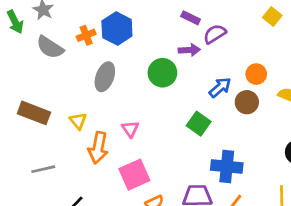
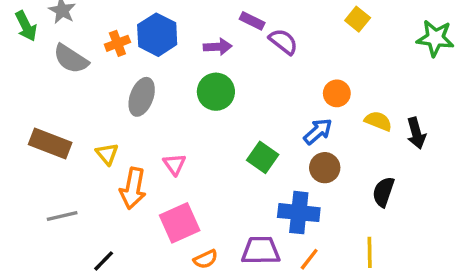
purple semicircle: (215, 34) -> (283, 42), turned 70
purple arrow: (189, 50) -> (218, 47), moved
blue arrow: (220, 87) -> (318, 131), moved
brown circle: (247, 102) -> (325, 168), moved

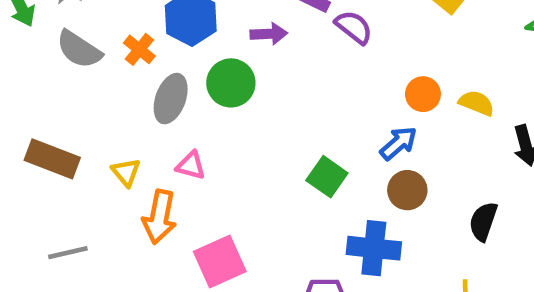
orange cross: (117, 43) -> (139, 49), moved, turned -30
green circle: (216, 92) -> (231, 83), moved
yellow semicircle: (378, 121) -> (477, 103), moved
pink triangle: (174, 164) -> (191, 166), moved, turned -40

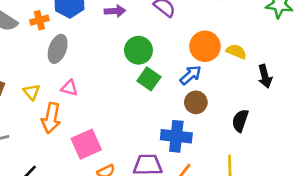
orange cross: (139, 49) -> (39, 20), turned 36
green circle: (231, 83) -> (138, 50), moved
orange circle: (423, 94) -> (205, 46), size x1.5
green square: (327, 177) -> (149, 79), moved

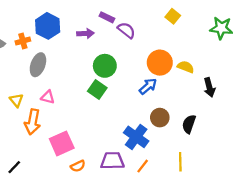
green square: (149, 79) -> (97, 90), moved
brown circle: (196, 102) -> (160, 118), moved
blue cross: (176, 136) -> (136, 137), turned 30

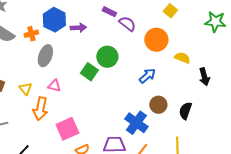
purple arrow: (85, 33) -> (78, 28), moved
orange circle: (160, 63) -> (156, 40), moved
green square: (97, 90) -> (89, 72), moved

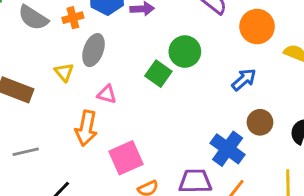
yellow triangle: (25, 89) -> (64, 72), moved

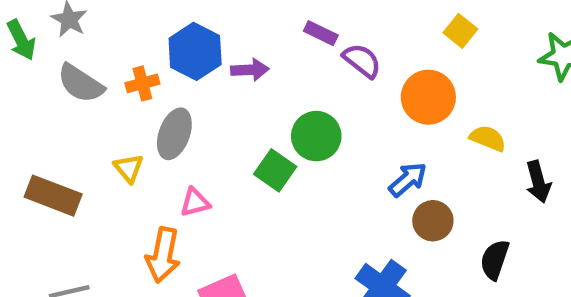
pink triangle: (107, 94) -> (195, 202), turned -30
brown circle: (260, 122) -> (433, 221), moved

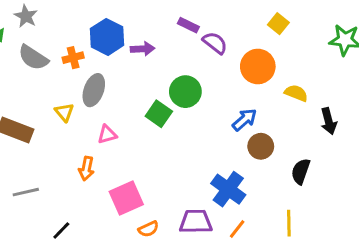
orange arrow: (163, 255) -> (86, 168), size x0.7

